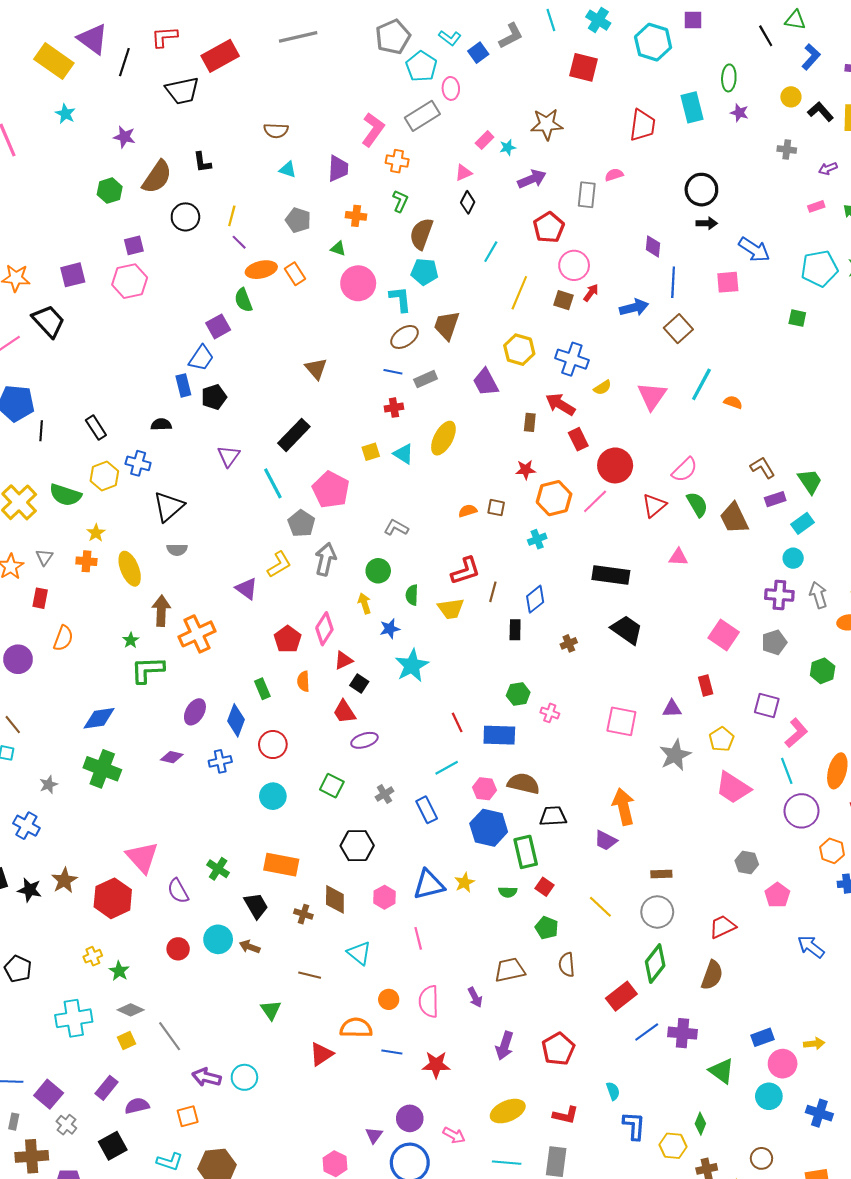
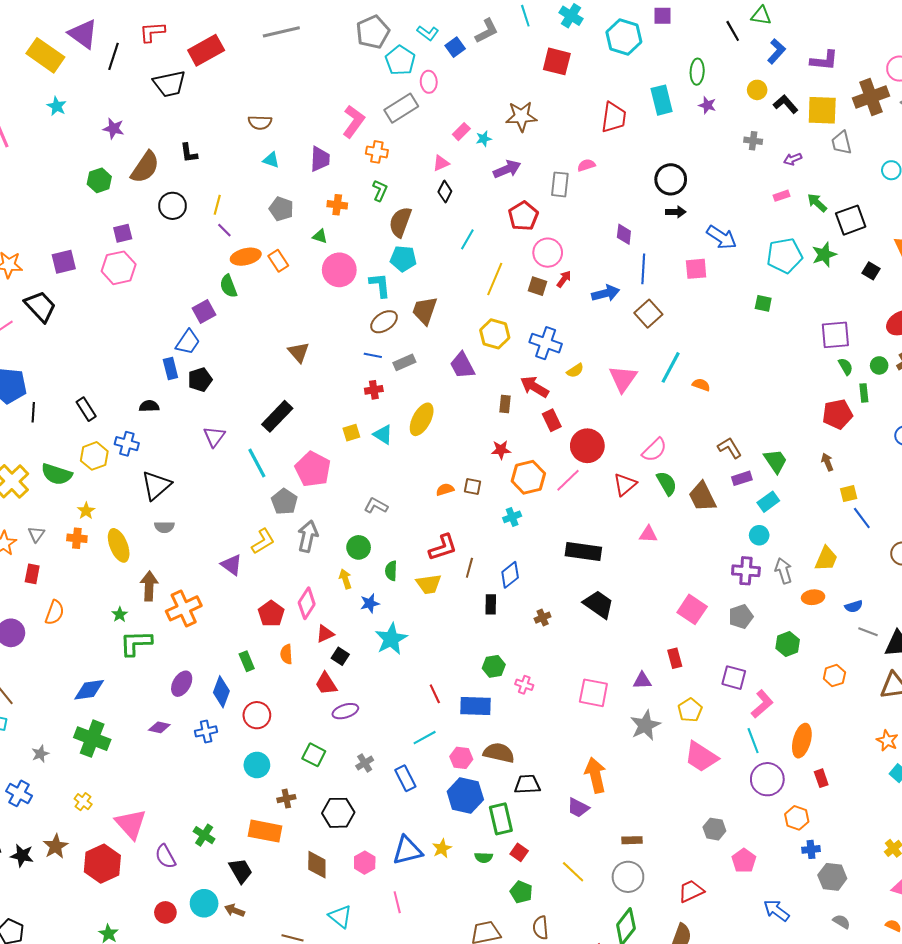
brown cross: (303, 914) -> (286, 799), moved, turned -30
yellow cross: (93, 956) -> (83, 802), moved, turned -30

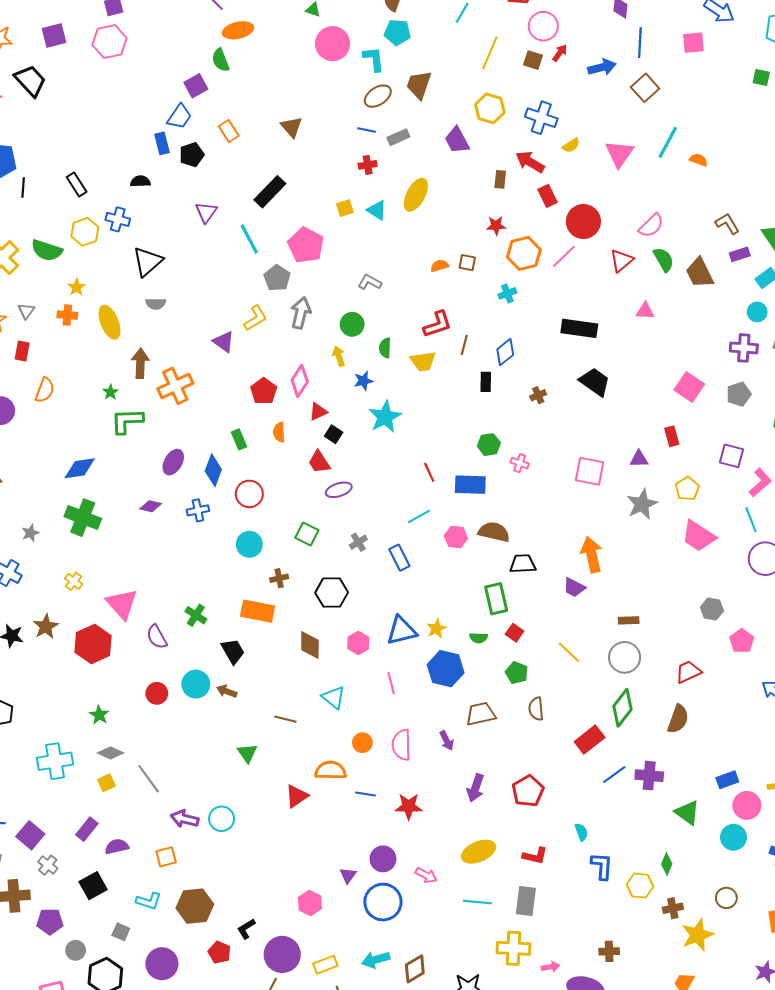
orange rectangle: (278, 261) -> (229, 131), moved
blue hexagon: (465, 795) -> (446, 669), moved

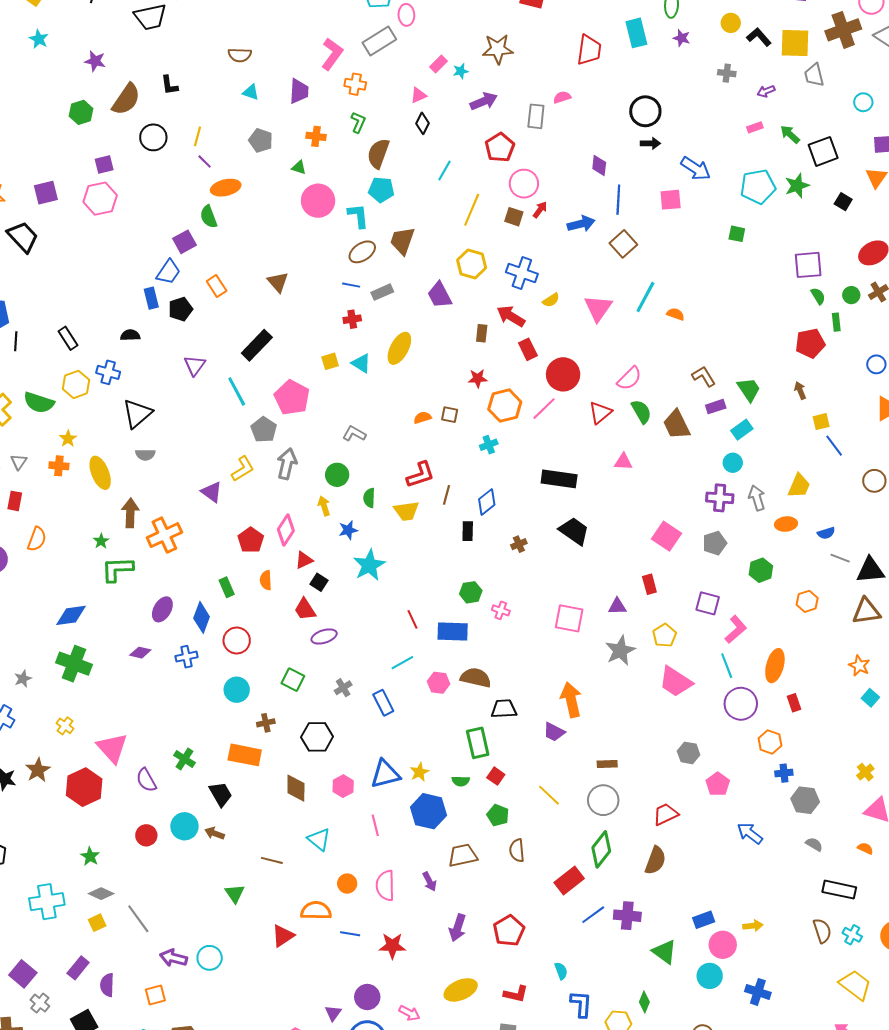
purple semicircle: (117, 847) -> (107, 985), turned -75

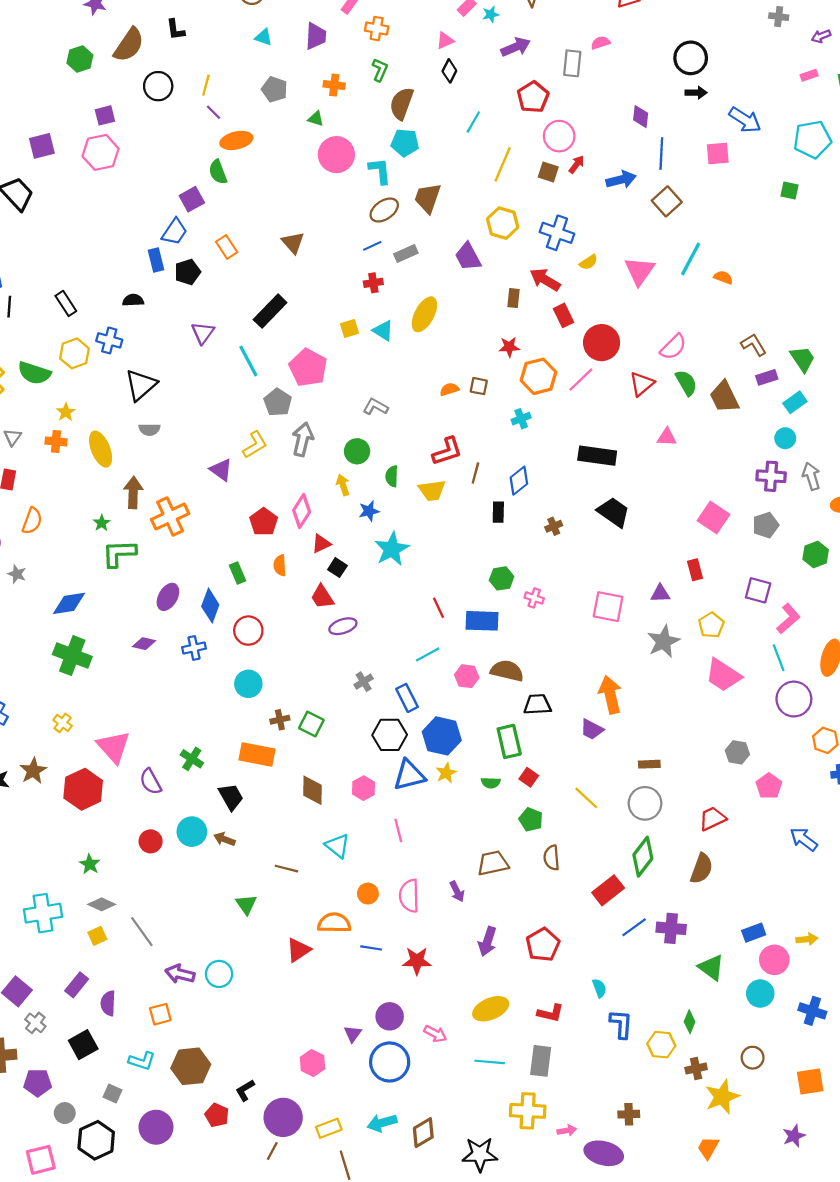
blue line: (351, 285) -> (372, 246), turned -36
gray star: (23, 679) -> (17, 574), moved, turned -30
green square: (293, 680) -> (311, 724), moved
black hexagon: (317, 737) -> (390, 735), moved
blue hexagon: (428, 811) -> (442, 736), moved

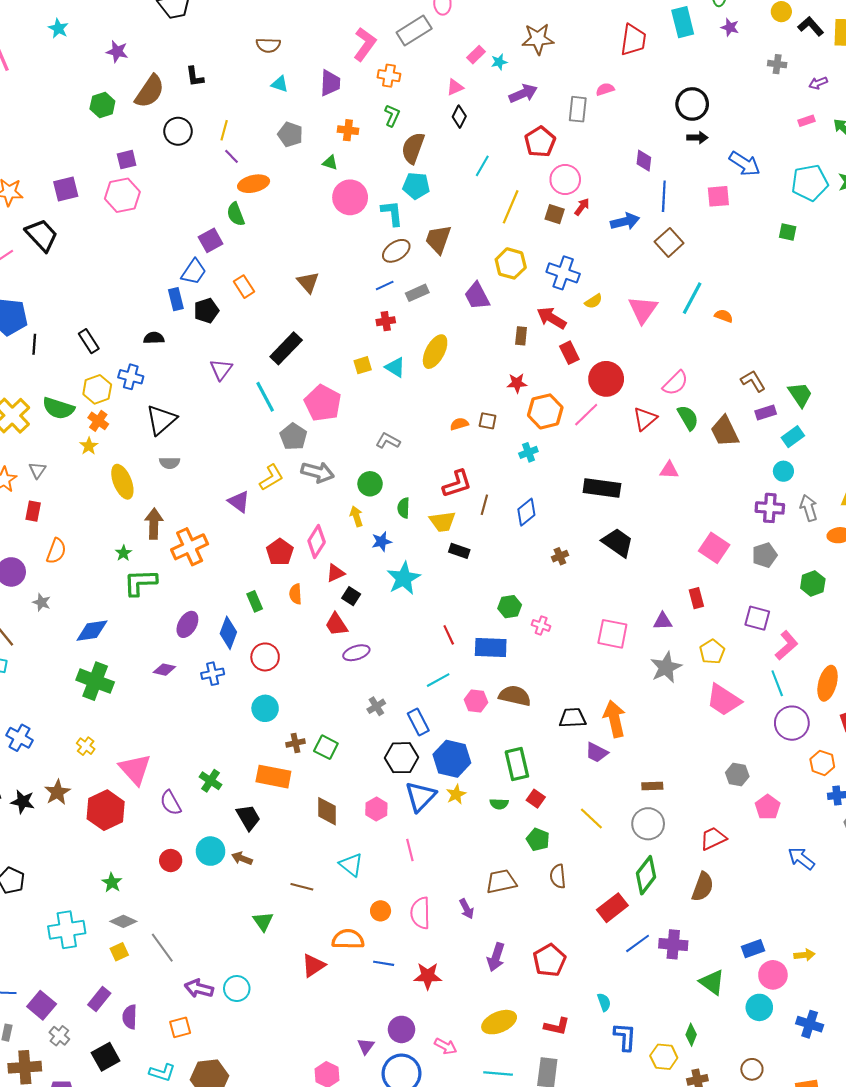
gray arrow: (303, 439) -> (318, 472), turned 92
orange cross: (56, 441) -> (98, 421), moved, turned 30
black rectangle: (498, 512) -> (459, 551), moved, turned -72
black trapezoid: (537, 704) -> (573, 718), moved
blue triangle: (409, 775) -> (420, 796), turned -32

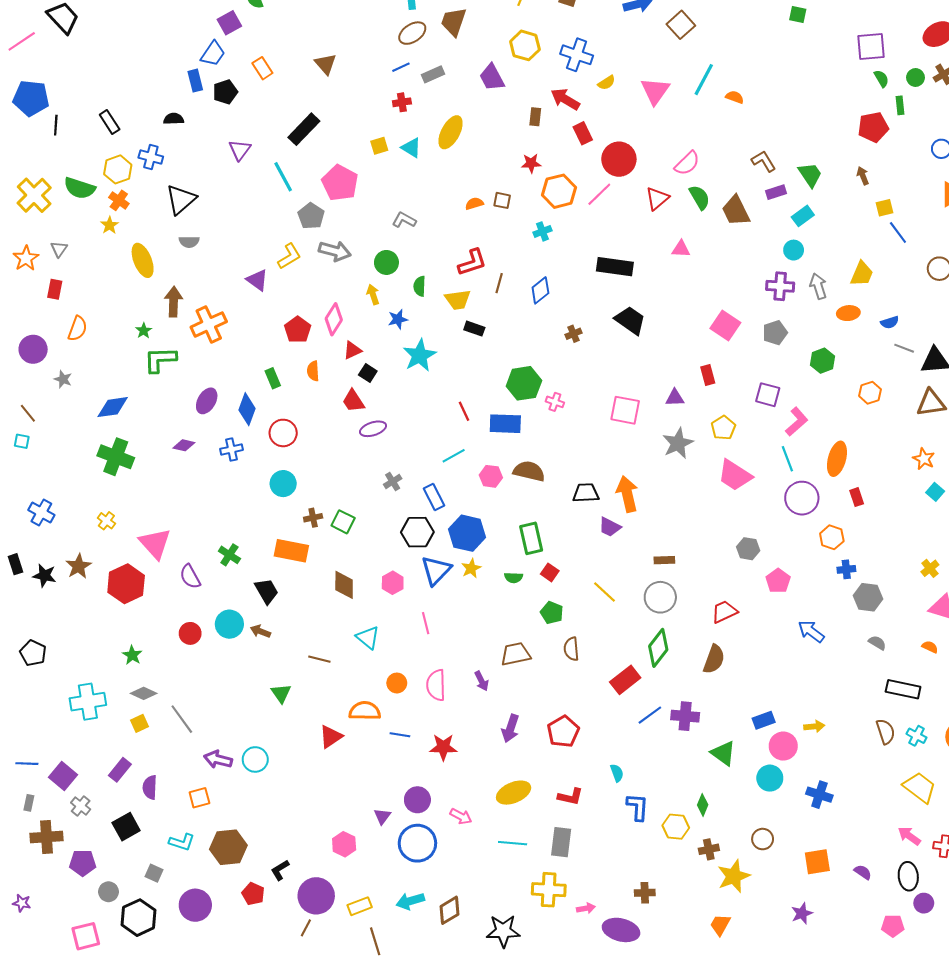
green hexagon: (510, 607) -> (524, 383), size x1.5

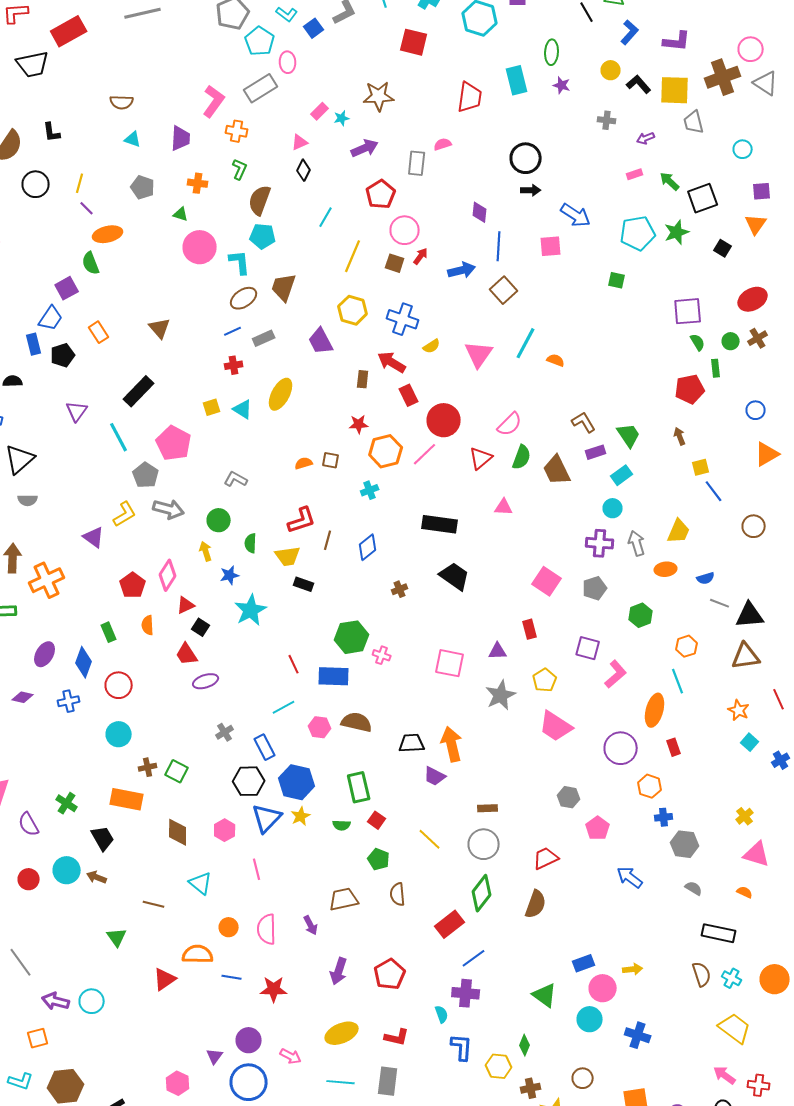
green semicircle: (700, 197) -> (522, 457), turned 50
cyan line: (787, 459) -> (678, 681), moved
purple cross: (685, 716) -> (466, 993), moved

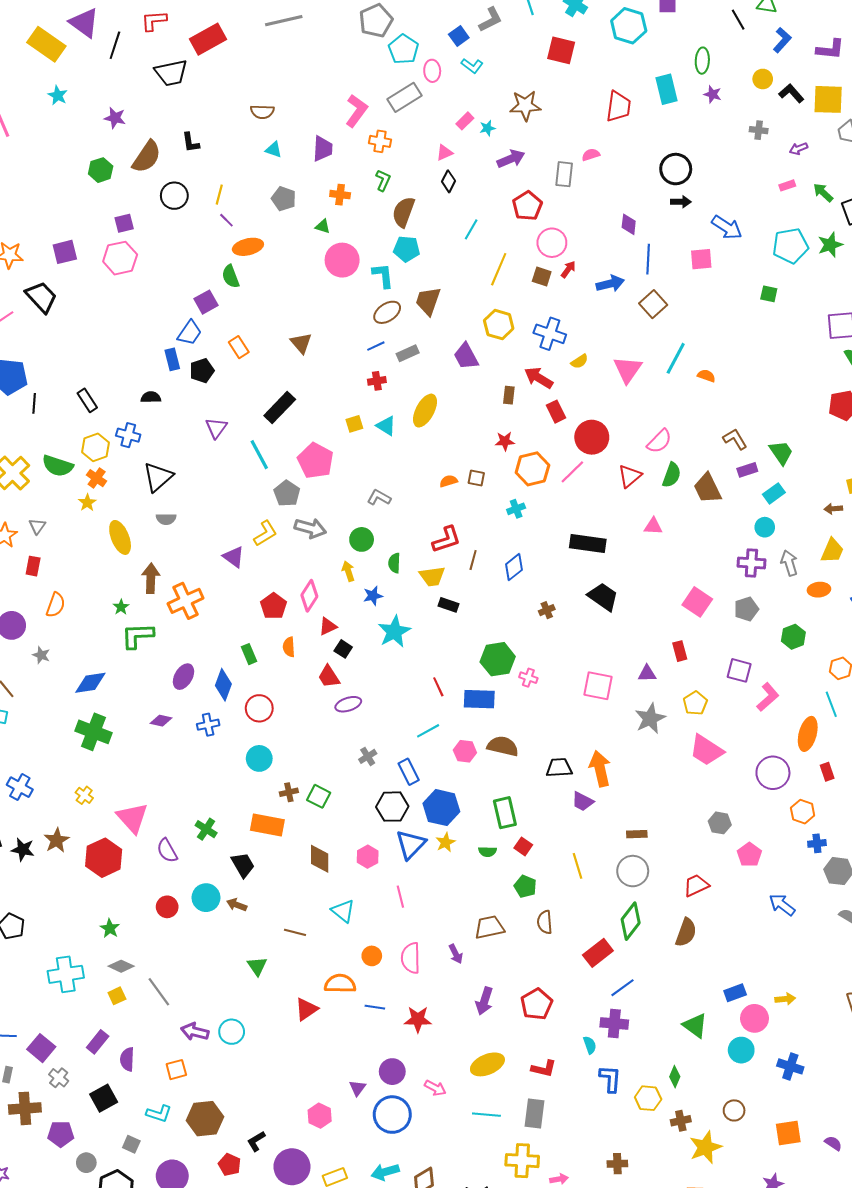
cyan L-shape: (287, 14) -> (472, 66), moved
brown arrow: (680, 436) -> (833, 509), moved, turned -72
yellow line: (430, 839) -> (577, 866), turned 30

